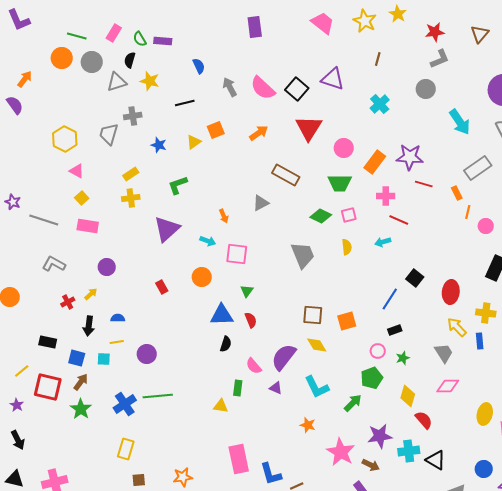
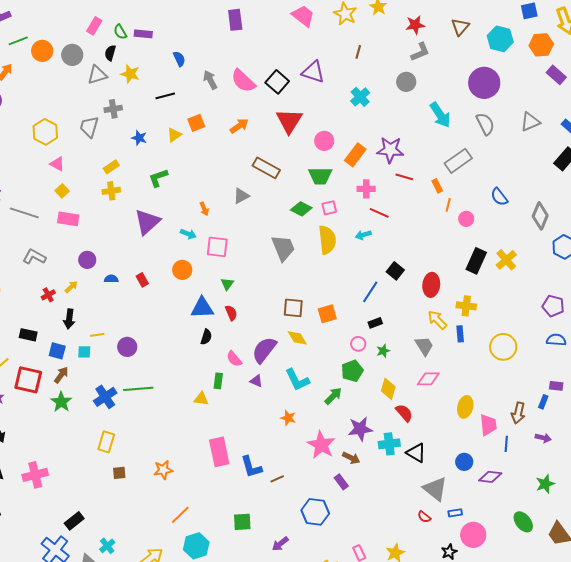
green line: (77, 36) -> (18, 41), moved, turned -36
yellow semicircle: (347, 247) -> (327, 240), size x1.8
blue semicircle: (118, 318) -> (111, 279), moved

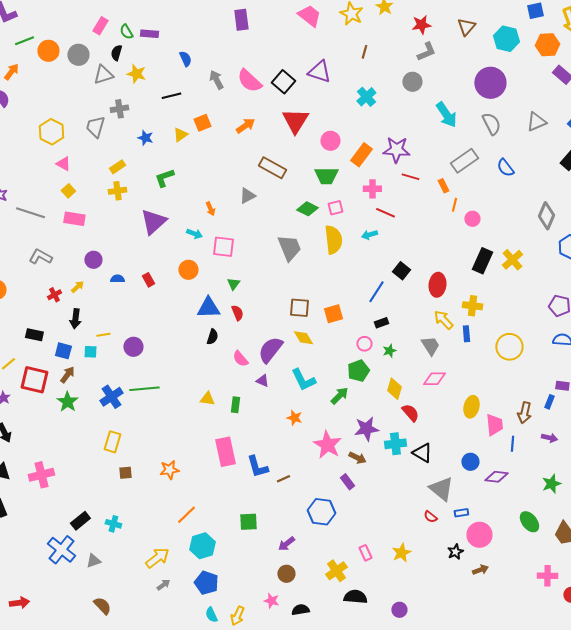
blue semicircle: (499, 197) -> (505, 168), moved
green rectangle: (218, 381) -> (235, 405), moved
cyan cross: (107, 546) -> (113, 524), moved, turned -35

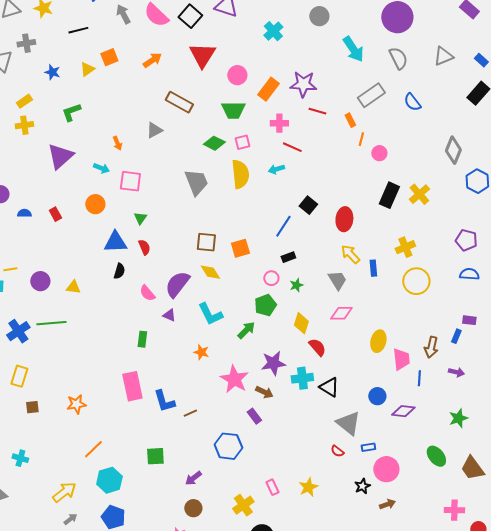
yellow cross: (472, 306) -> (405, 247), moved, turned -30
yellow triangle: (207, 399) -> (73, 287), moved

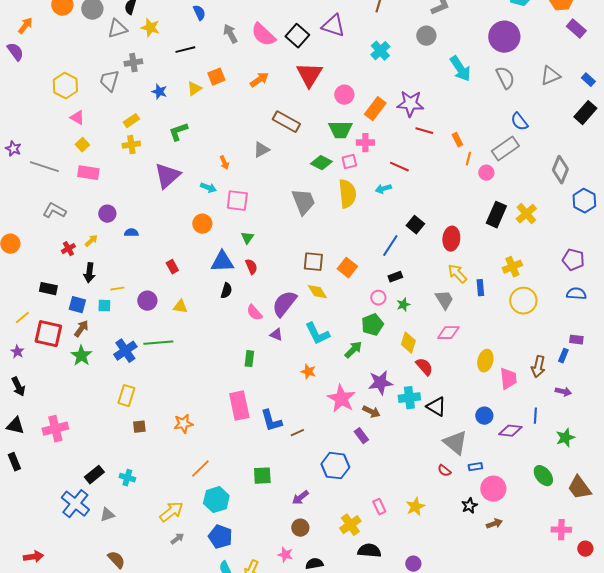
gray rectangle: (371, 95) -> (505, 149), moved
pink cross: (279, 123) -> (365, 143), moved
red rectangle: (55, 214) -> (172, 267), moved
orange square: (240, 248) -> (347, 268), turned -36
blue line: (419, 378) -> (535, 416), moved

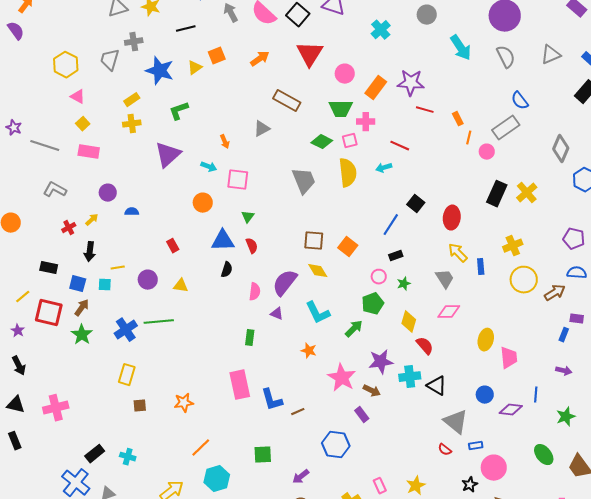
blue star: (159, 92) -> (160, 71), size x1.8
pink semicircle: (254, 313) -> (255, 292), turned -132
brown arrow: (538, 367) -> (555, 293), moved, turned -135

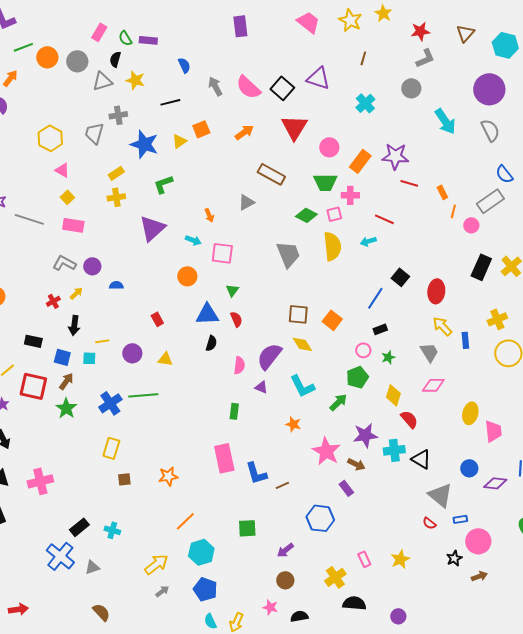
gray L-shape: (55, 190) -> (64, 263), moved

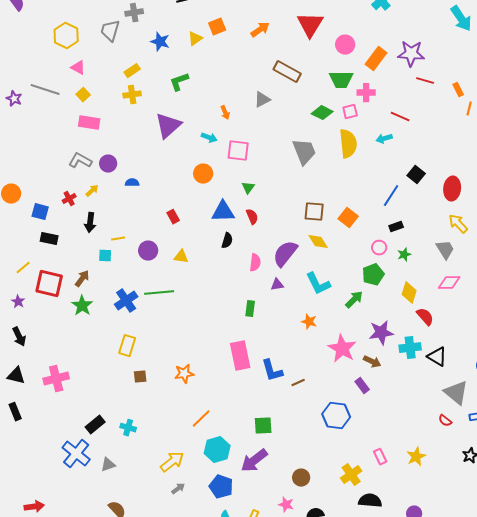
blue star: (144, 144) -> (160, 42), size x0.7
gray line: (29, 219) -> (45, 90), moved
blue square: (62, 357) -> (40, 212), moved
purple triangle: (261, 387) -> (277, 285), turned -32
purple arrow: (285, 550) -> (254, 461), moved, size x1.6

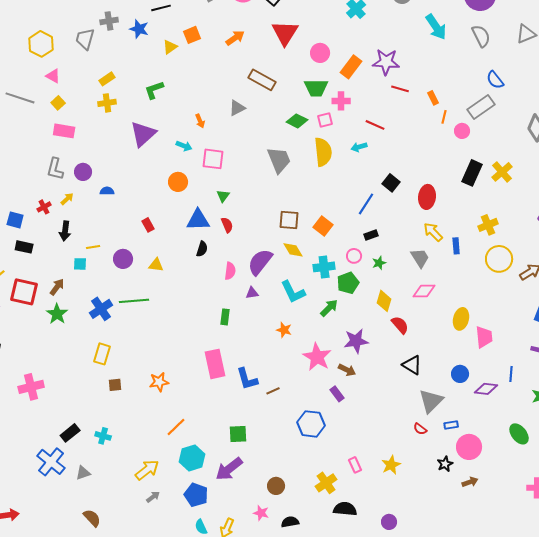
blue star: (160, 42) -> (139, 29), moved
gray L-shape: (80, 161) -> (55, 169), turned -105
cyan cross: (410, 348) -> (324, 267), moved
gray triangle: (456, 393) -> (431, 401), turned 36

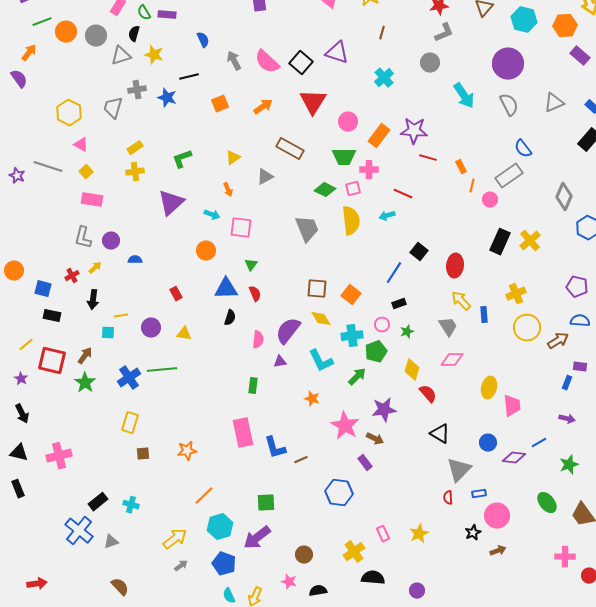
yellow triangle: (170, 47) -> (233, 158), moved
blue line: (511, 374) -> (539, 443), turned 56
red semicircle: (420, 429) -> (448, 498), turned 48

